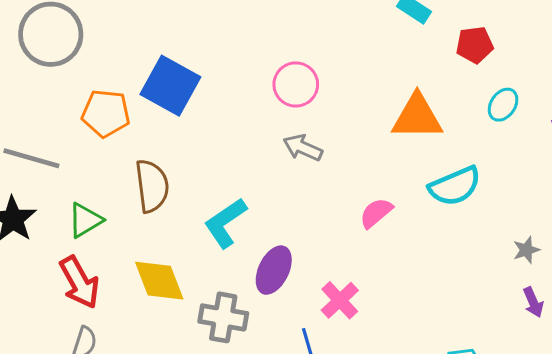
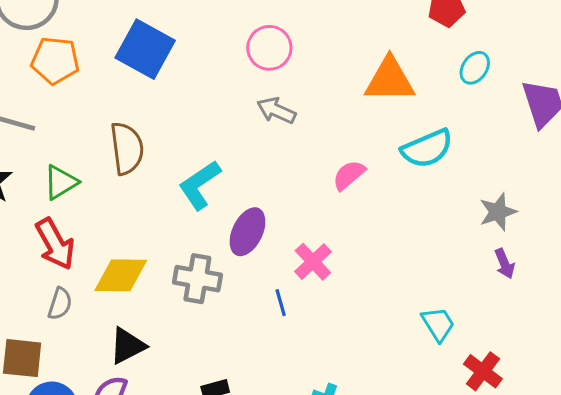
orange pentagon: (106, 113) -> (55, 60), moved
gray star: (526, 250) -> (498, 212), size x1.4
yellow diamond: (159, 281) -> (121, 275), moved, turned -68

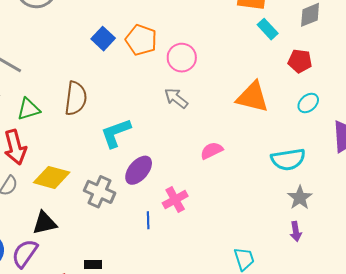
blue square: (145, 49) -> (103, 39), size x0.6
orange pentagon: (55, 60) -> (141, 40), moved
cyan semicircle: (427, 149) -> (288, 159), moved
gray star: (498, 212) -> (300, 198), turned -30

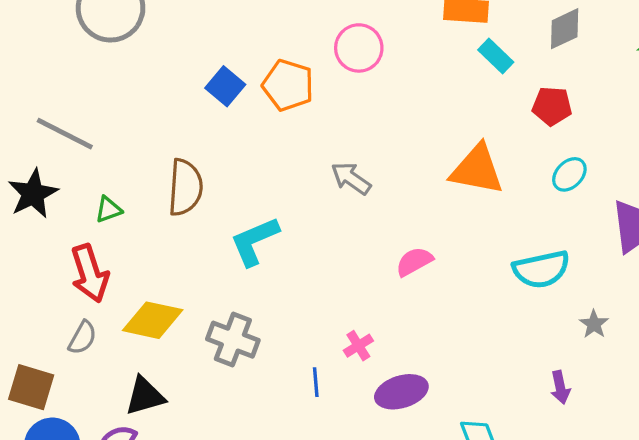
pink circle: (182, 58) -> (359, 48), moved
green triangle: (29, 109) -> (108, 210), size x0.7
purple ellipse: (139, 170) -> (401, 392), moved, turned 36
gray star: (300, 198) -> (594, 324), moved, size x0.7
pink cross: (175, 200) -> (358, 346), size x0.7

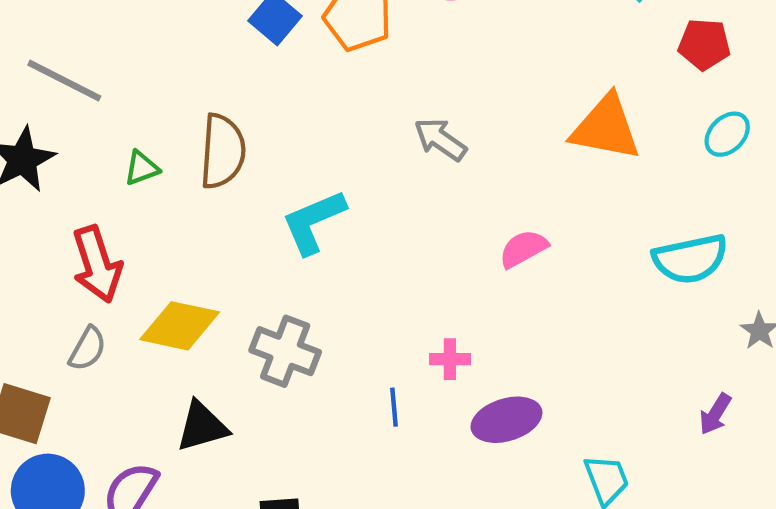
green triangle: (108, 210) -> (142, 168), moved
pink cross: (358, 346) -> (450, 359), turned 32
purple arrow: (560, 387) -> (715, 414), turned 44
black triangle: (145, 396) -> (202, 426), moved

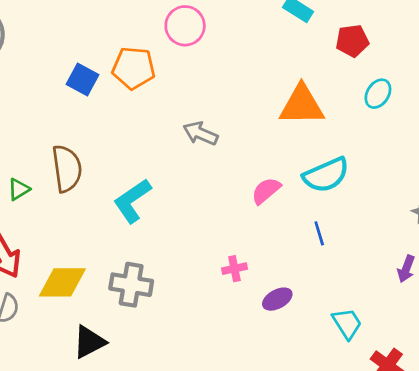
cyan semicircle: (690, 259) -> (326, 175), moved
blue line: (394, 407) -> (319, 233), moved
purple ellipse: (506, 420) -> (277, 299), size x0.7

